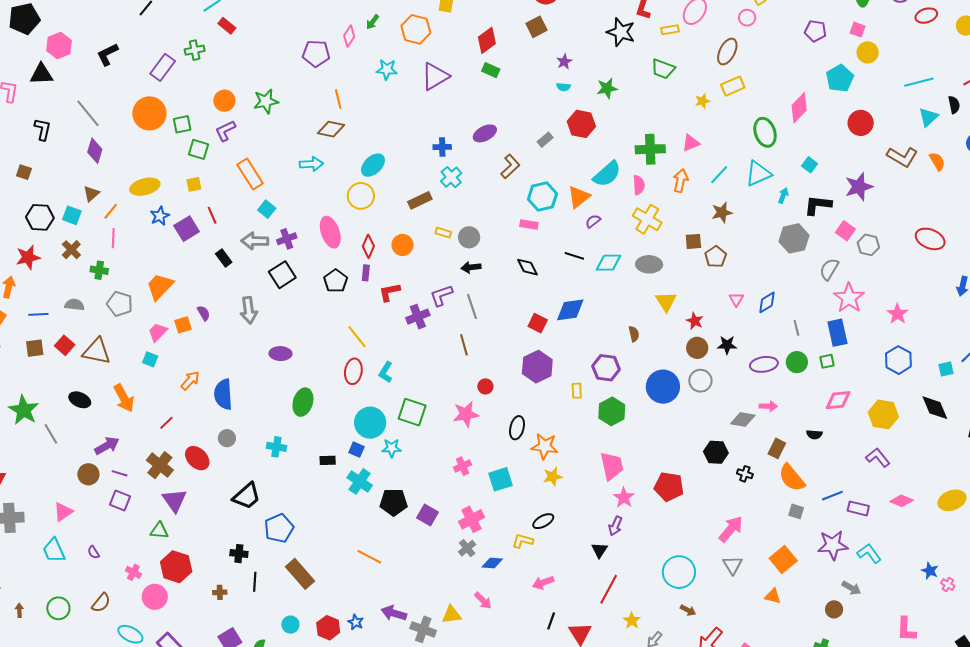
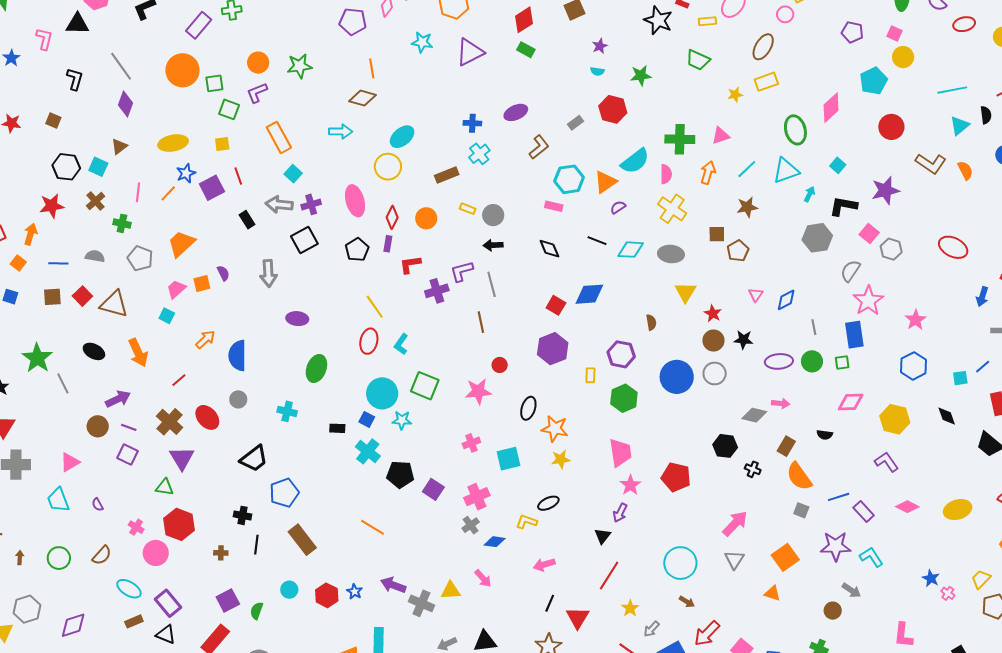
orange line: (111, 211) -> (168, 193), moved
black diamond: (935, 408) -> (947, 416), size x0.7
purple rectangle: (858, 508) -> (864, 511), turned 30

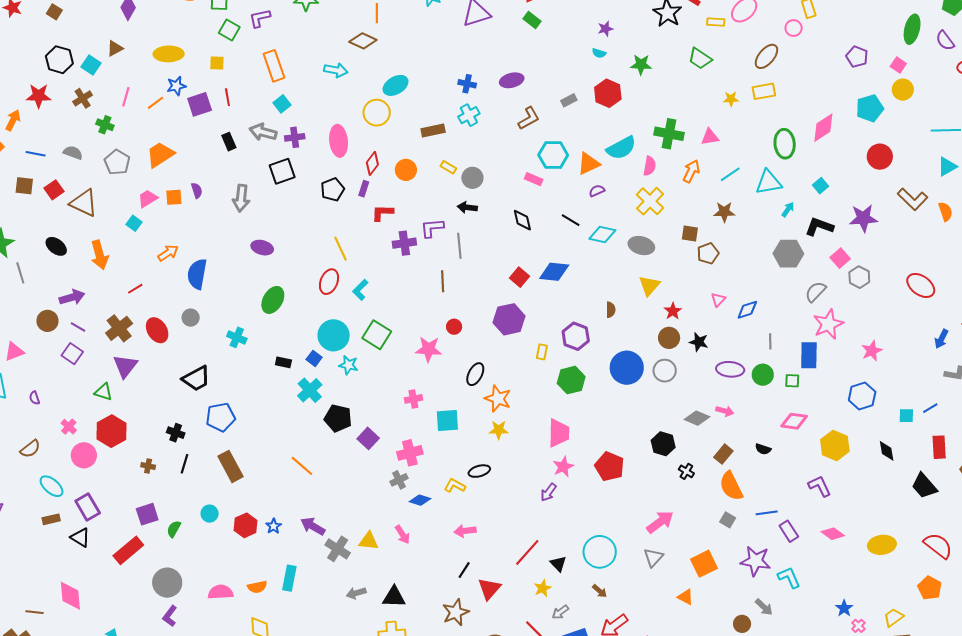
black triangle: (603, 536) -> (558, 564), moved, turned -30

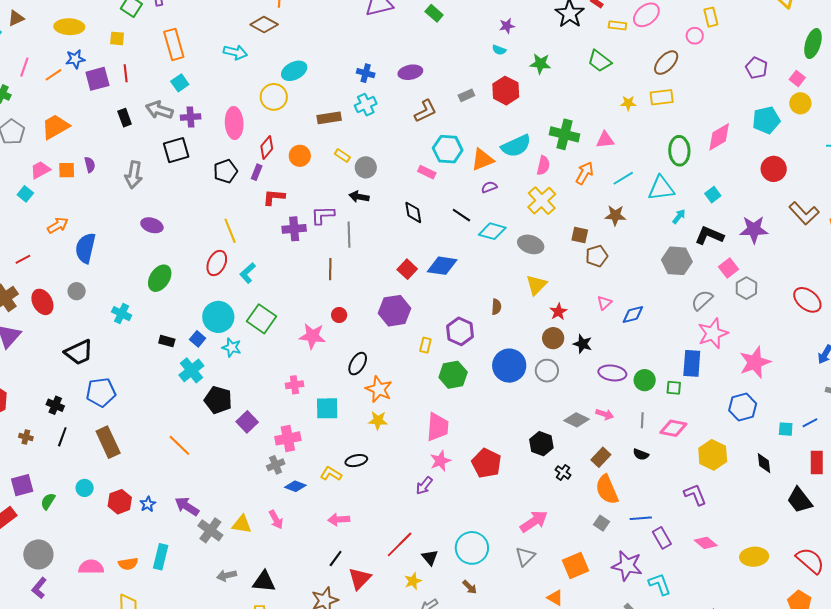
gray line: (770, 341) -> (642, 420), moved
pink star: (872, 351) -> (755, 362), size x1.5

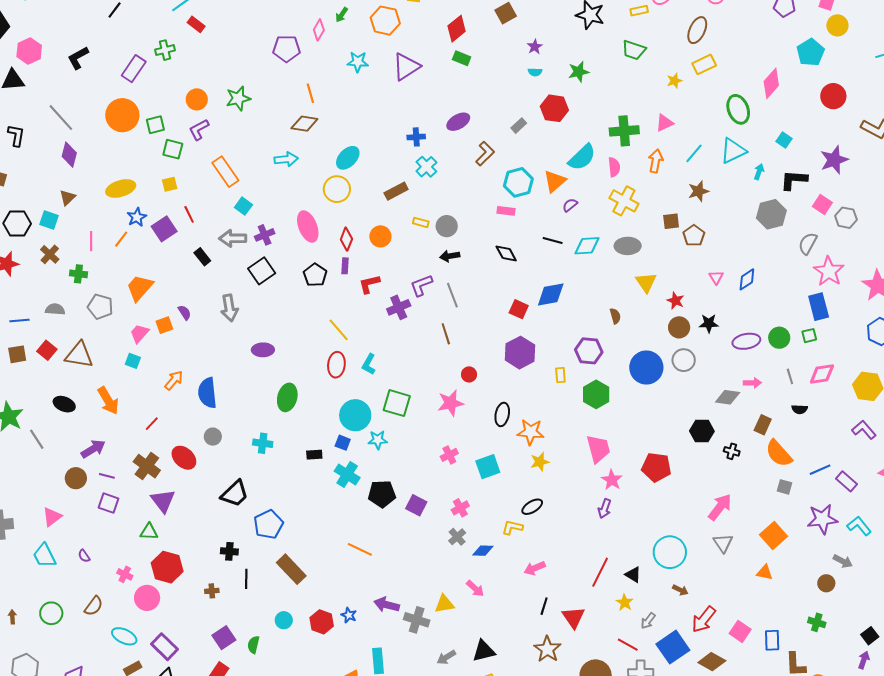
pink cross: (288, 438) -> (460, 508), size x0.7

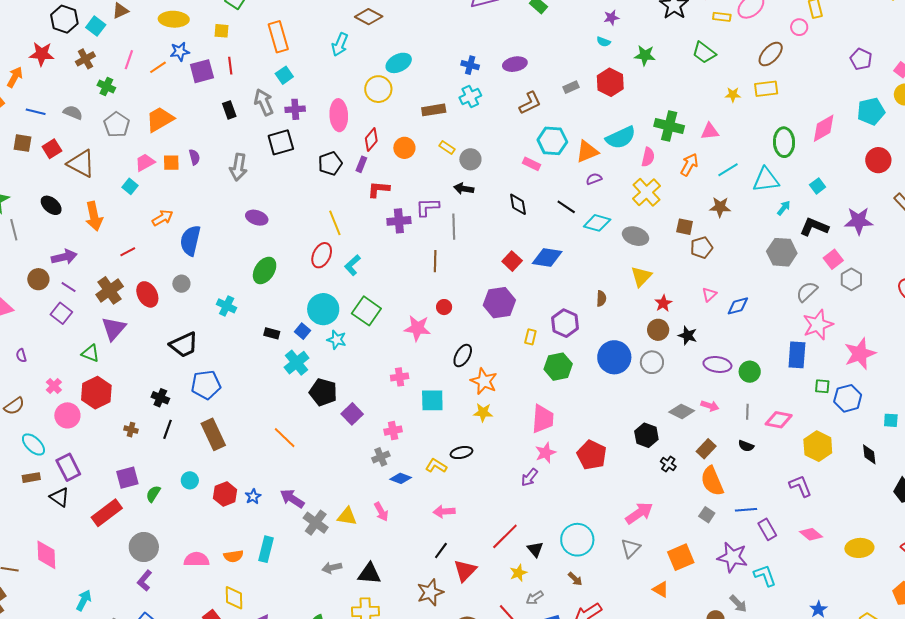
cyan arrow: (286, 159) -> (340, 44), turned 100
gray arrow: (233, 238) -> (264, 102), turned 48
green square: (809, 336) -> (822, 386), moved

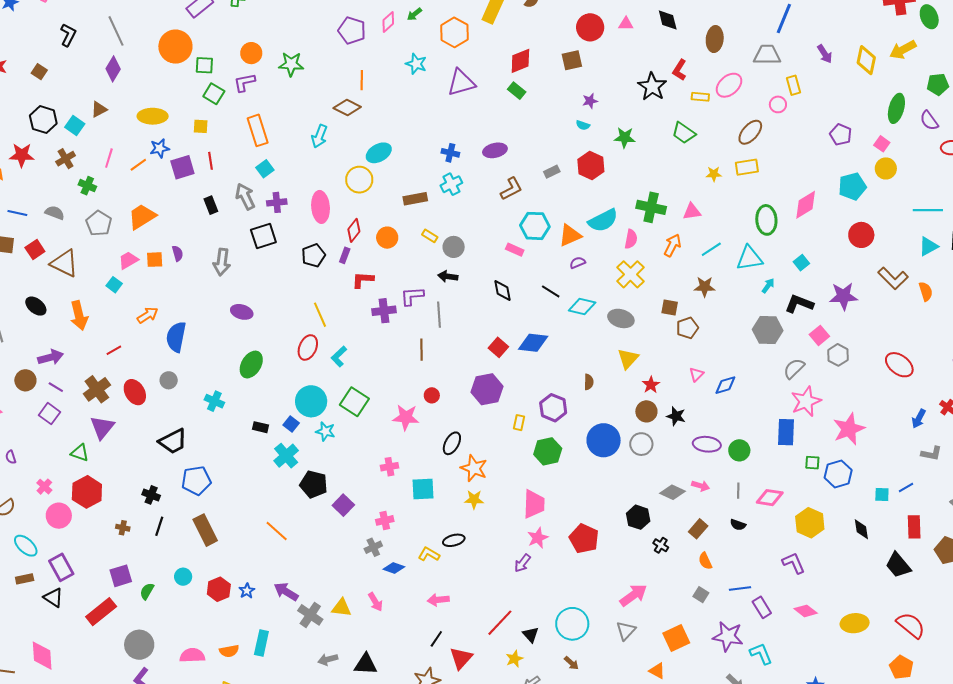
orange semicircle: (712, 481) -> (705, 561), size x0.6

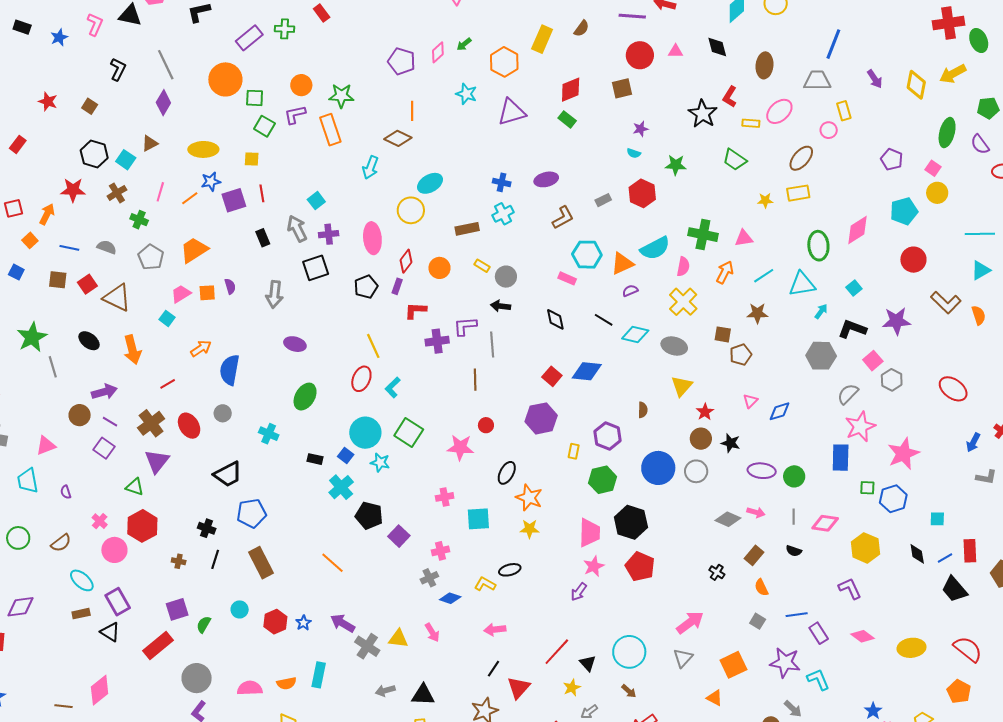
orange rectangle: (258, 130) -> (330, 130), moved
blue line: (906, 488) -> (945, 558), moved
black hexagon: (638, 517) -> (631, 522), moved, size x1.4
pink diamond: (42, 656) -> (100, 690), turned 56

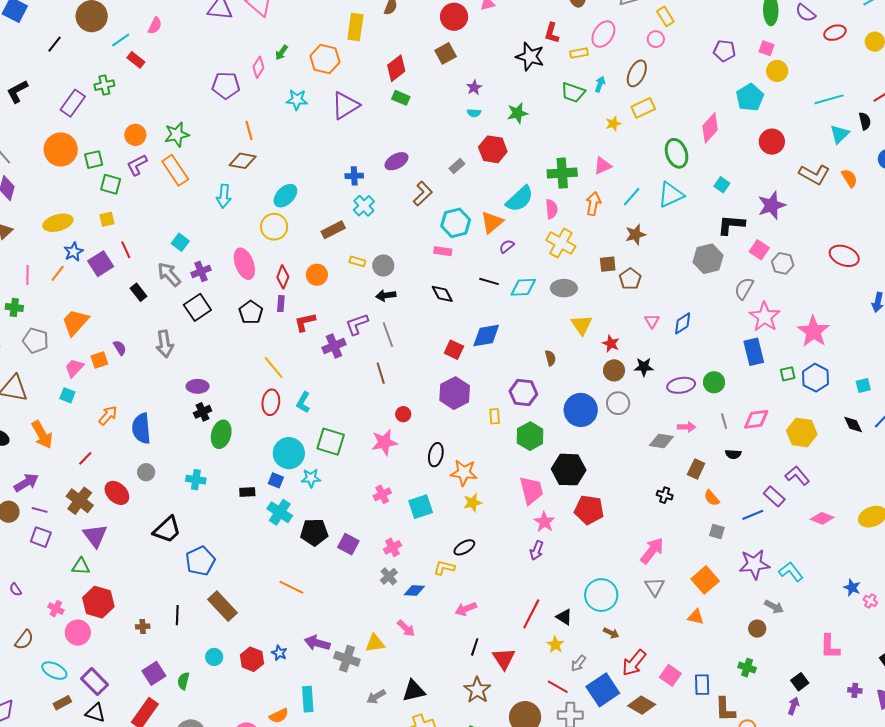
cyan arrow: (821, 311) -> (600, 84), moved
black cross: (207, 528) -> (203, 412), moved, turned -30
purple rectangle: (819, 633) -> (774, 496), moved

